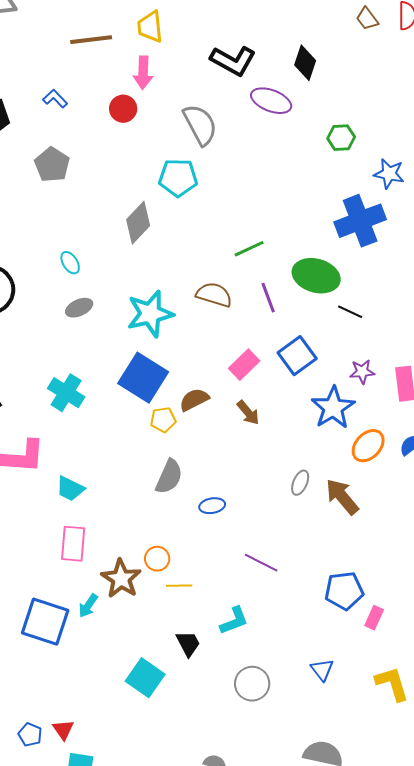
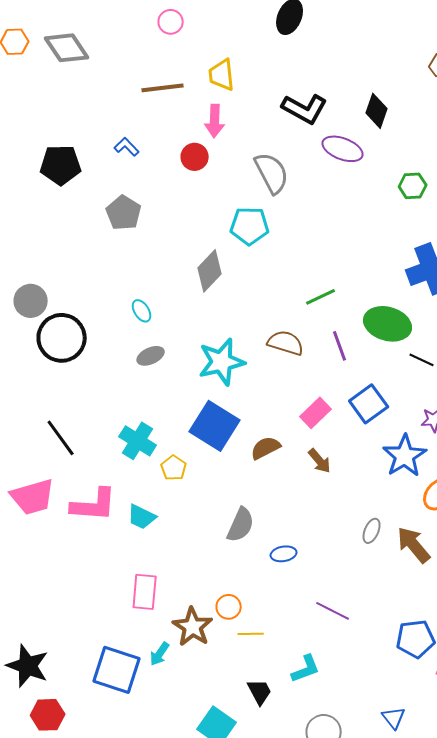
yellow pentagon: (163, 420) -> (174, 468), moved, turned -30
cyan trapezoid: (70, 489) -> (142, 517), moved

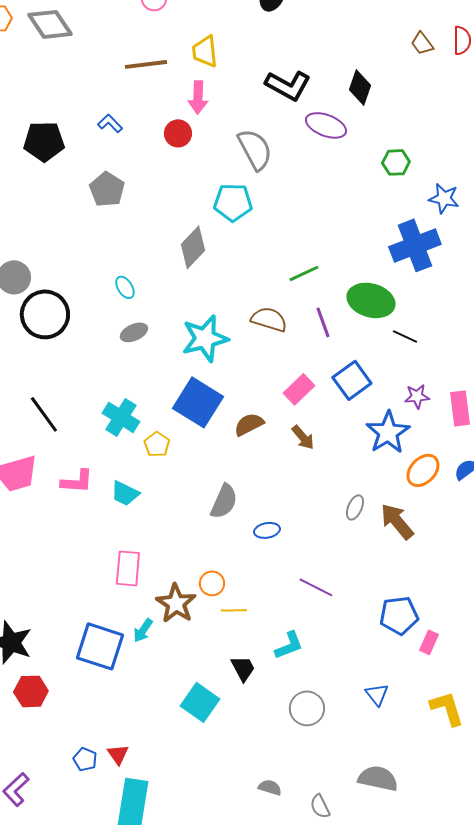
pink L-shape: (94, 505) -> (77, 481), size x0.7

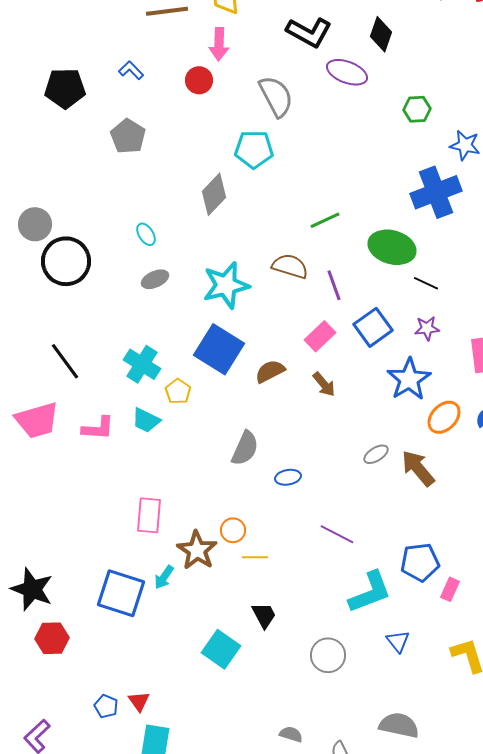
purple line: (323, 322) -> (334, 285), moved
purple star: (417, 396) -> (427, 328), moved
cyan trapezoid: (125, 493) -> (146, 420), moved
gray ellipse: (355, 507) -> (376, 454), turned 35
cyan L-shape: (289, 645) -> (370, 592), moved, size x1.5

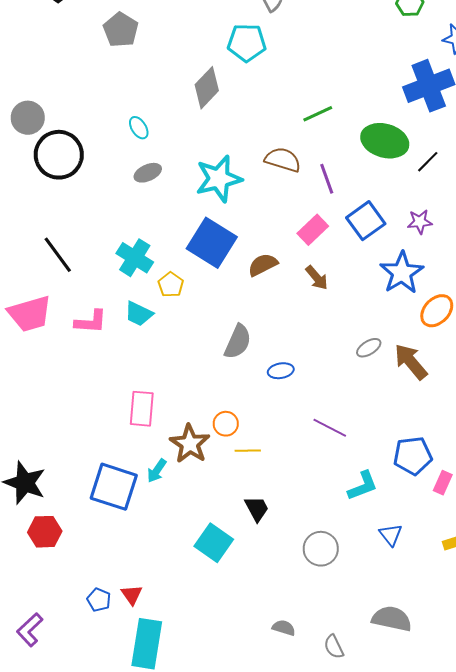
black line: (426, 283) -> (428, 162), moved, turned -70
cyan L-shape: (370, 592) -> (363, 486), size x0.7

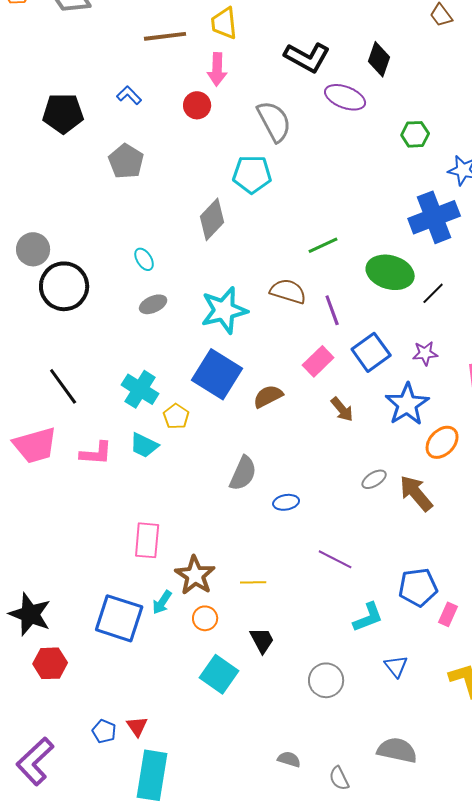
brown arrow: (317, 278) -> (342, 409), moved
orange circle: (226, 424) -> (205, 618), moved
purple L-shape: (30, 630) -> (35, 761), size x1.4

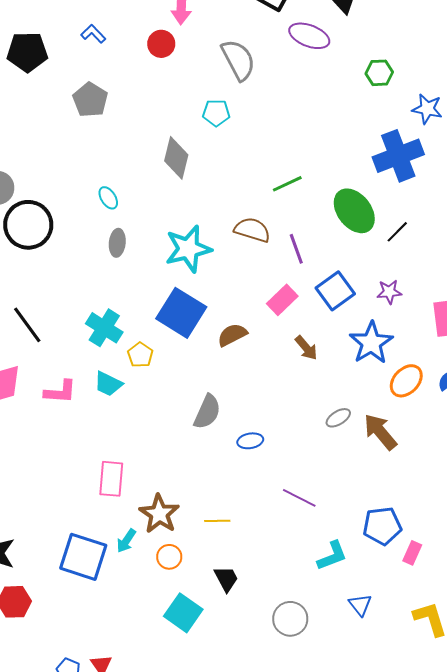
cyan pentagon: (252, 174) -> (216, 113), size x0.7
gray diamond: (212, 219) -> (176, 158), turned -30
green ellipse: (390, 272) -> (354, 211), turned 36
gray ellipse: (153, 304) -> (117, 243), turned -60

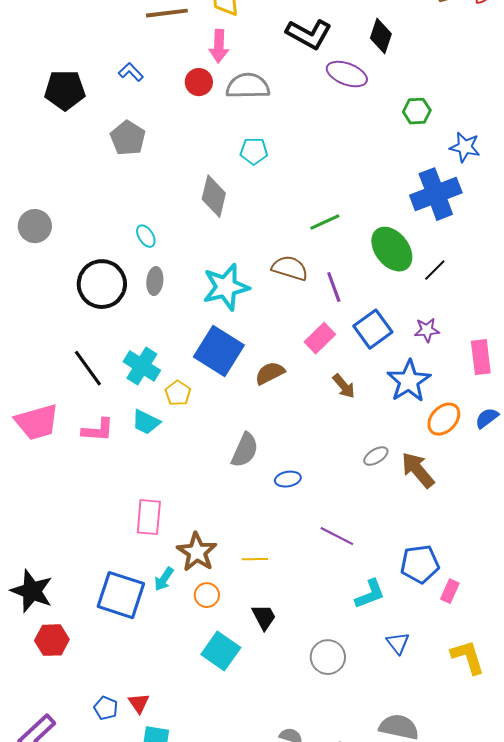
gray semicircle: (238, 60) -> (248, 86), moved, turned -63
black circle: (28, 225) -> (102, 284), moved
black line: (27, 325) -> (88, 368), moved

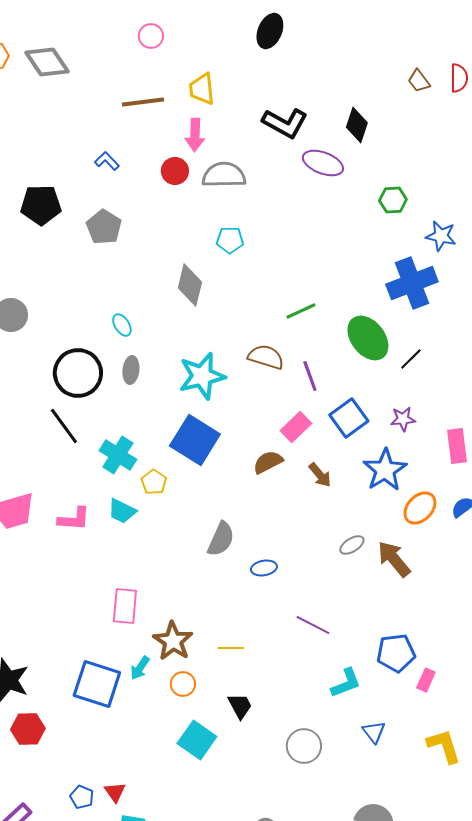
black pentagon: (65, 90) -> (41, 205), moved
black line: (88, 368) -> (64, 426), moved
brown semicircle: (270, 373) -> (268, 462), moved

